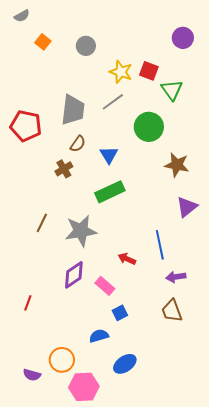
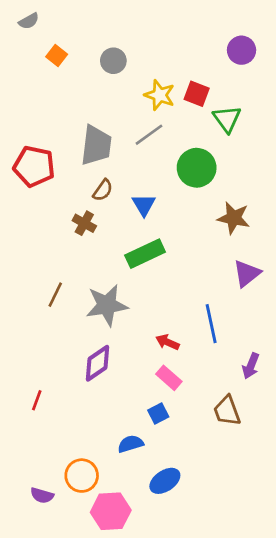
brown cross: (64, 169) -> (84, 223), turned -30
purple arrow: (176, 277) -> (251, 366), moved, turned -60
pink rectangle: (105, 286) -> (169, 378), moved

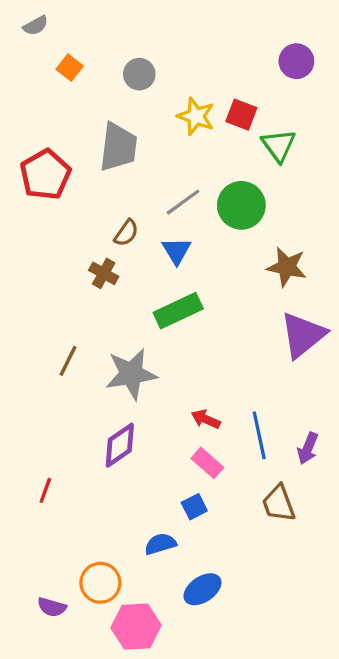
gray line: (149, 135) -> (183, 202), moved
gray trapezoid: (96, 145) -> (118, 147), moved
red pentagon: (34, 166) -> (45, 175), moved, turned 30
purple triangle: (247, 273) -> (303, 335), size x1.4
blue line: (211, 324) -> (259, 435), moved

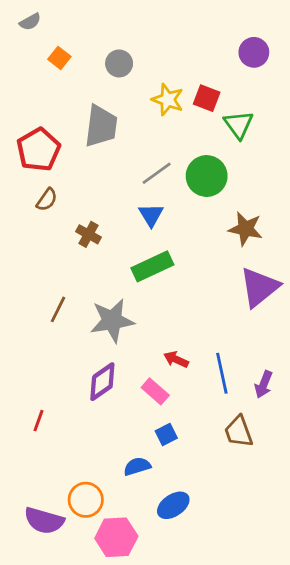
brown semicircle: (126, 233) -> (47, 200), moved
pink rectangle: (207, 463) -> (155, 391), moved
purple semicircle: (52, 607) -> (44, 521), size x1.6

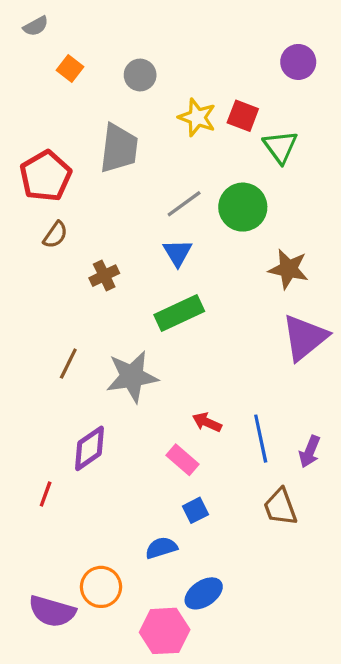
brown cross: (89, 234) -> (104, 276), turned 35
purple diamond: (102, 382) -> (90, 448), moved
pink hexagon: (116, 537) -> (165, 631), moved

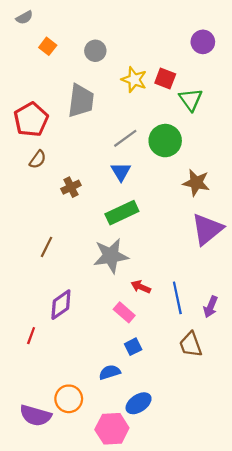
gray star: (132, 377) -> (111, 256), moved

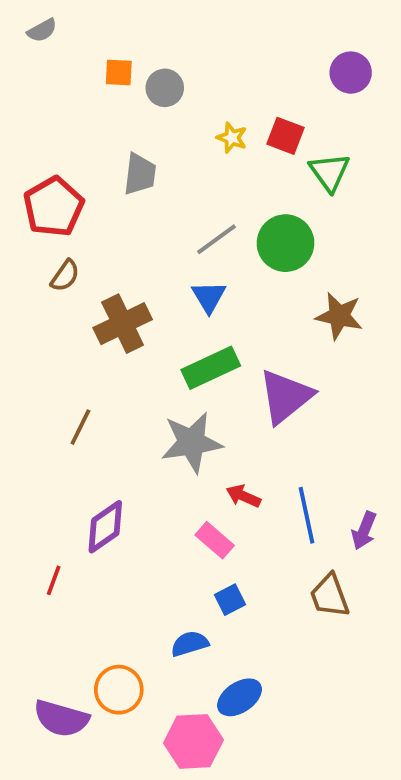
orange square: (48, 46) -> (119, 73), moved, turned -35
yellow star: (134, 80) -> (232, 138), size x0.7
gray trapezoid: (81, 101) -> (140, 174), size x0.7
brown cross: (71, 187) -> (123, 324), size x1.6
purple triangle: (207, 229) -> (286, 396), moved

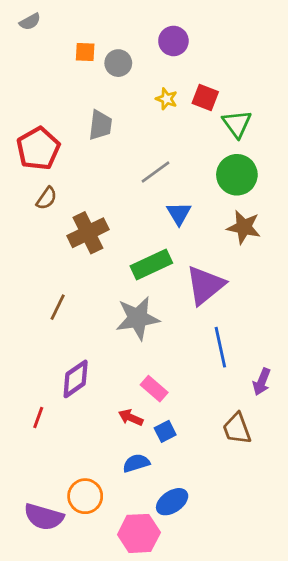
purple circle: (351, 73) -> (173, 41), moved
green circle: (286, 243) -> (237, 175), moved
blue triangle: (209, 297) -> (179, 213), moved
red arrow: (243, 496) -> (131, 418), moved
blue line: (307, 515) -> (220, 347), moved

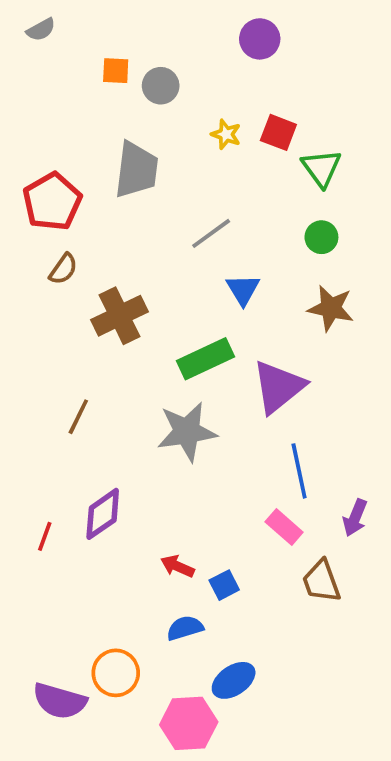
purple circle: (173, 41) -> (260, 39), moved
gray trapezoid: (100, 125) -> (136, 170), size x1.4
green circle: (237, 175) -> (321, 237), size x0.6
pink rectangle: (154, 389) -> (284, 527), moved
red line: (38, 418) -> (45, 536), moved

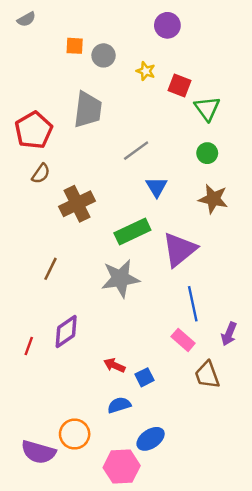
yellow star: (226, 134) -> (146, 71), moved

